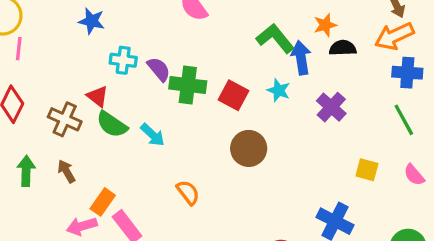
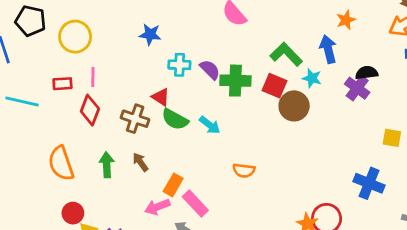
green L-shape: (275, 38) -> (286, 54), moved
black semicircle: (343, 48) -> (367, 73), moved
pink line: (19, 49) -> (93, 77), moved
brown circle: (249, 148) -> (294, 106), moved
orange semicircle: (188, 192) -> (244, 170), turned 140

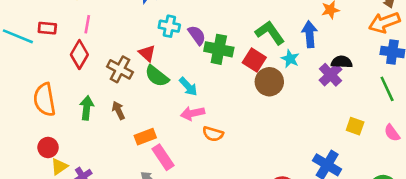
red rectangle: (62, 84) -> (47, 28), moved
orange rectangle: (173, 185) -> (145, 137), turned 30
pink arrow: (157, 207) -> (193, 113), moved

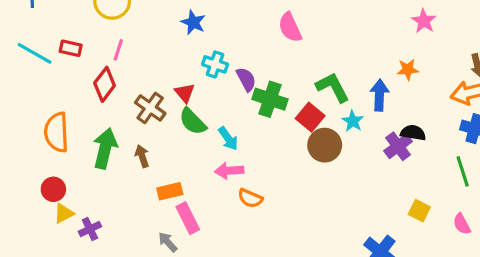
green arrow: (87, 108) -> (105, 148), size x1.4

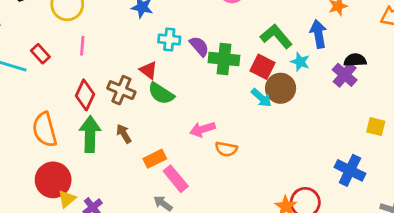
red rectangle: (71, 48) -> (40, 54), turned 48
red diamond: (105, 84) -> (85, 95), moved
cyan arrow: (228, 139) -> (261, 98), moved
red circle: (53, 189) -> (53, 180), size x1.6

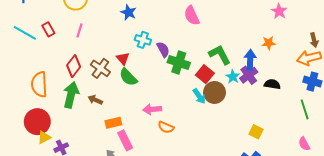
purple cross: (345, 75) -> (249, 75), moved
yellow square: (376, 127) -> (256, 132), moved
brown arrow: (124, 134) -> (95, 100), turned -48

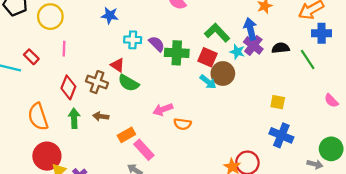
green arrow: (71, 95) -> (74, 118), size x0.7
green line: (305, 109) -> (308, 59), moved

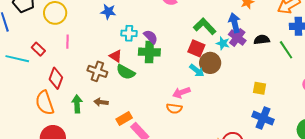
green cross: (177, 53) -> (149, 52), moved
red diamond: (68, 87) -> (56, 78), moved
pink arrow: (163, 109) -> (181, 93), moved

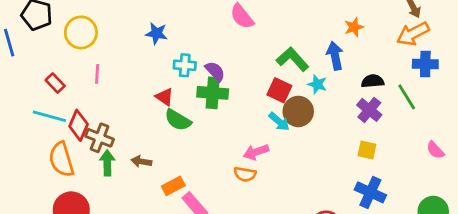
purple cross: (237, 38) -> (369, 110), moved
cyan line: (17, 59) -> (49, 116), moved
brown cross: (97, 71) -> (100, 138), moved

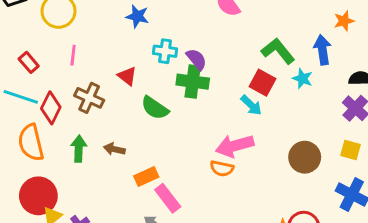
red triangle: (165, 97) -> (127, 76), moved
brown circle: (298, 111) -> (305, 157), moved
cyan arrow: (279, 122) -> (251, 105), moved
brown cross: (100, 138) -> (89, 98), moved
pink arrow: (256, 152) -> (235, 146), size x1.4

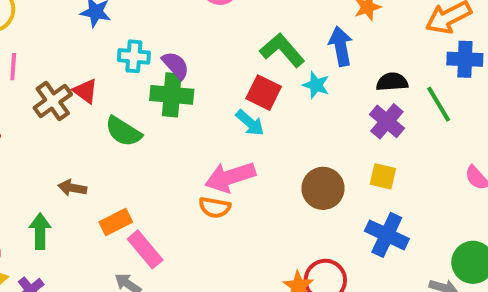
brown cross: (89, 98) -> (53, 101), moved, turned 32
green arrow: (79, 149) -> (40, 231), moved

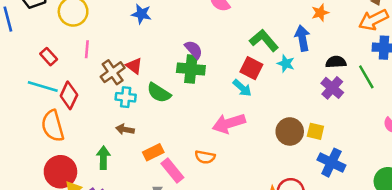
cyan cross: (134, 56) -> (126, 97), moved
yellow square: (383, 176) -> (315, 131), moved
orange semicircle: (215, 207) -> (205, 157), moved

